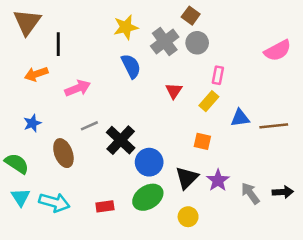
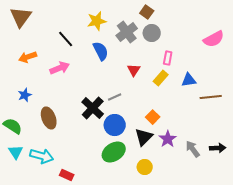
black line: (58, 44) -> (66, 39), moved, turned -42
blue triangle: (240, 118) -> (189, 80), moved
gray line: (89, 126) -> (115, 97), moved
orange square: (202, 141) -> (153, 117), moved, turned 32
red rectangle: (105, 206) -> (67, 175), moved, turned 32

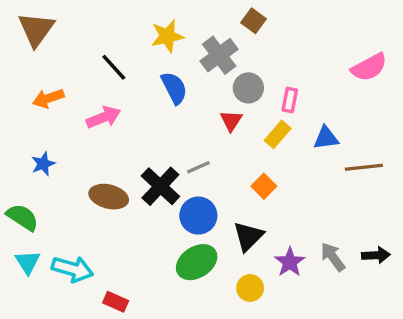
gray circle: (152, 33) -> (248, 88), moved
orange square: (153, 117) -> (264, 186), moved
brown ellipse: (49, 118) -> (109, 197), moved, turned -55
purple star: (168, 139) -> (290, 262), moved

